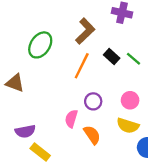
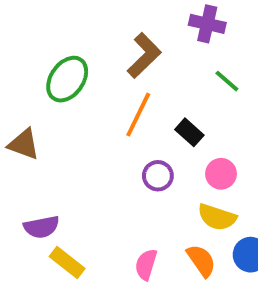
black rectangle: (112, 56) -> (189, 132), moved
green line: (133, 59) -> (227, 81), moved
pink semicircle: (71, 119) -> (146, 264), moved
orange semicircle: (92, 135) -> (201, 261), moved

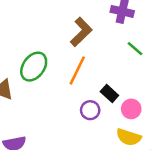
green ellipse: (67, 79) -> (34, 67), moved
black rectangle: (189, 132) -> (109, 94), moved

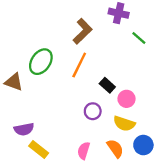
green line: (135, 49) -> (139, 38), moved
purple circle: (90, 110) -> (93, 111), moved

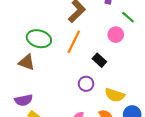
green ellipse: (41, 62) -> (39, 39), turned 70
brown triangle: (14, 82) -> (27, 62), moved
pink circle: (126, 99) -> (116, 35), moved

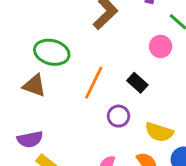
orange line: (74, 42) -> (94, 83), moved

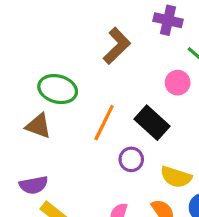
black rectangle: (137, 83) -> (152, 123), size x1.5

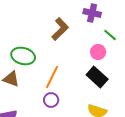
black rectangle: (152, 123) -> (97, 77), moved
purple circle: (131, 159) -> (51, 100), moved

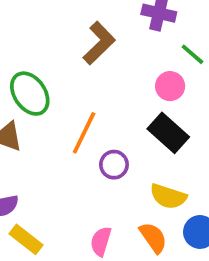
green ellipse: (23, 56) -> (30, 94), turned 40
purple circle: (51, 100) -> (114, 165), moved

